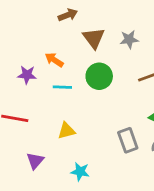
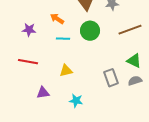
purple star: (27, 75) -> (29, 30), moved
purple triangle: (35, 161) -> (43, 93), turned 40

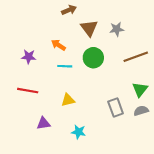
green triangle: (134, 61) -> (140, 90), turned 42

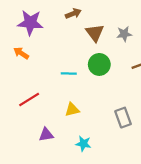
orange arrow: (58, 45) -> (21, 53), moved
purple star: (29, 57) -> (30, 23), moved, size x1.6
red line: (28, 91) -> (29, 100), turned -42

